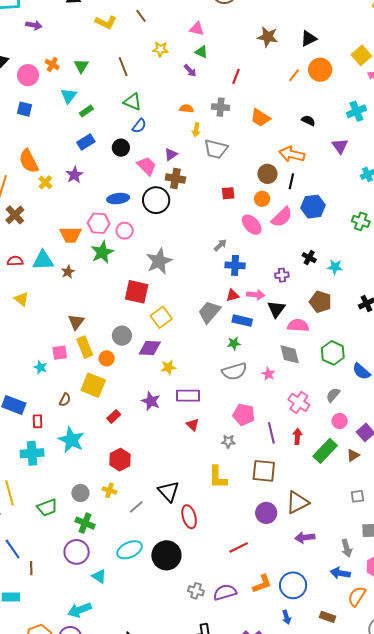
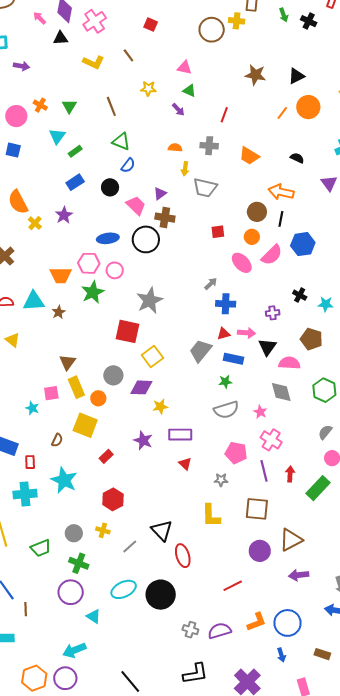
pink cross: (299, 402) -> (271, 440), moved

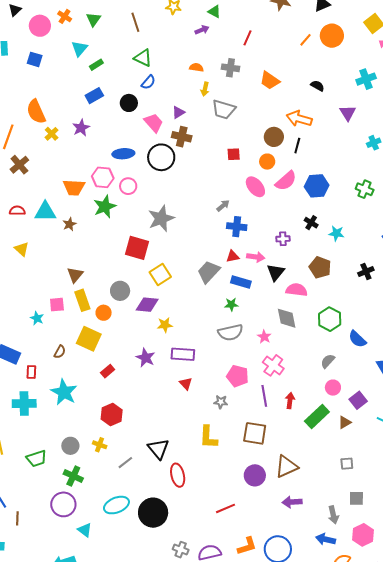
purple arrow: (178, 110) -> (202, 30), turned -72
blue hexagon: (303, 244) -> (317, 186), moved

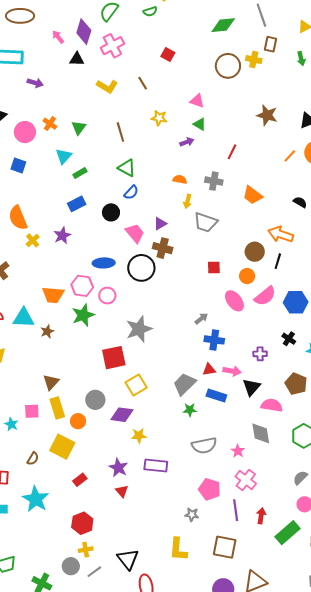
red square: (137, 248) -> (114, 358), turned -30
green star: (231, 304) -> (190, 410), moved
red triangle: (186, 383) -> (122, 491), moved
yellow cross: (100, 445) -> (86, 550), moved, turned -32
gray circle: (70, 446) -> (71, 566), moved

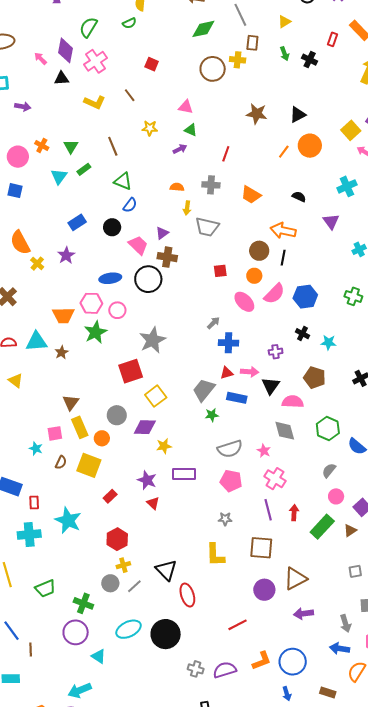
green rectangle: (80, 173) -> (84, 169), moved
brown semicircle: (33, 459) -> (61, 462), moved
pink pentagon: (210, 489) -> (231, 481), moved

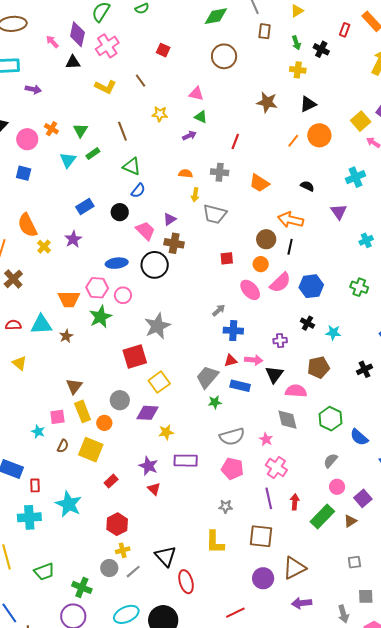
yellow cross: (238, 60) -> (298, 70), moved
brown pentagon: (315, 378) -> (319, 367), turned -30

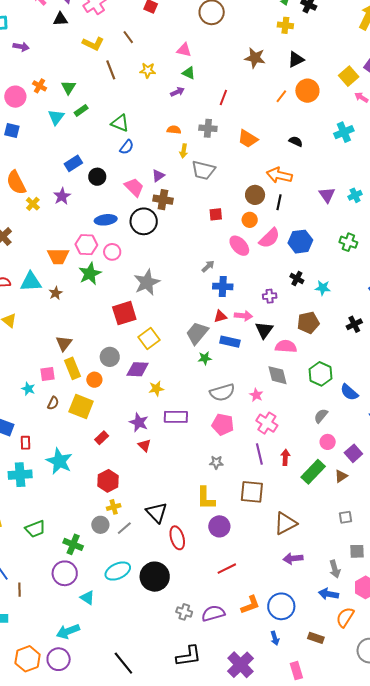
brown line: (122, 131) -> (111, 70), moved
black circle: (120, 212) -> (97, 177), moved
purple triangle: (339, 212) -> (327, 195), moved
purple circle: (263, 578) -> (219, 526), moved

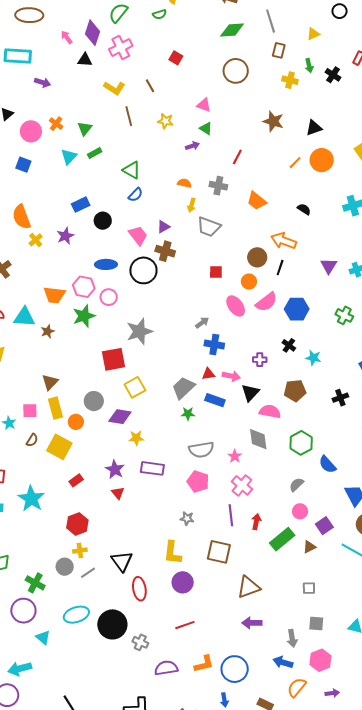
yellow cross: (285, 25) -> (290, 80), moved
gray cross: (184, 612) -> (140, 642), moved

